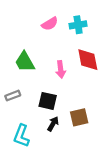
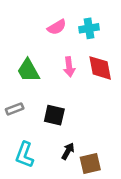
pink arrow: (61, 69) -> (69, 67), moved
brown square: (79, 117) -> (90, 163), moved
black arrow: (53, 124) -> (68, 151), moved

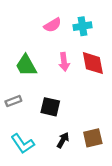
cyan L-shape: (25, 155) -> (23, 144), turned -55
brown square: (90, 163) -> (93, 138), moved

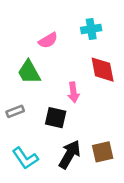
pink semicircle: (53, 25) -> (48, 40), moved
pink arrow: (64, 62) -> (73, 92), moved
black arrow: (63, 140) -> (70, 154), size x1.6

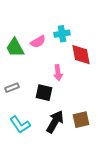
cyan cross: (91, 29) -> (62, 34), moved
pink semicircle: (48, 40) -> (38, 42), moved
green trapezoid: (29, 72) -> (15, 48), moved

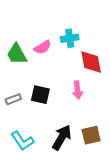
pink arrow: (58, 73) -> (78, 90), moved
black square: (44, 93) -> (40, 95), moved

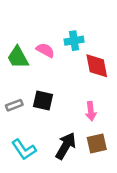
pink semicircle: (43, 47) -> (45, 50), turned -120
pink arrow: (78, 90) -> (91, 111), moved

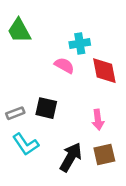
pink semicircle: (45, 50) -> (64, 65), moved
green trapezoid: (18, 57) -> (19, 31), moved
cyan L-shape: (24, 149) -> (26, 144), moved

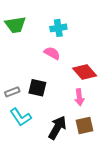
green trapezoid: (19, 31) -> (15, 25), turned -70
cyan cross: (80, 43) -> (58, 28), moved
red diamond: (104, 71) -> (85, 72), moved, turned -30

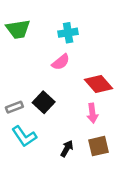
pink semicircle: (52, 53) -> (61, 62), turned 112
black square: (37, 88) -> (44, 102), turned 30
black arrow: (57, 128) -> (67, 149), size x0.6

